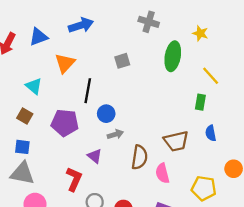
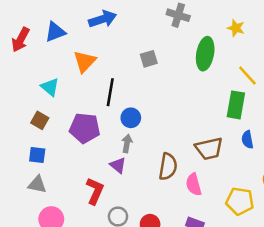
green rectangle: (200, 102) -> (236, 105), size x1.5
gray arrow: (115, 134) -> (127, 143), moved, turned -63
gray triangle: (22, 173) -> (37, 184), size x0.7

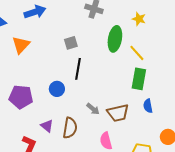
yellow line: (247, 75) -> (137, 53), moved
black line: (110, 92) -> (78, 69), moved
gray arrow: (127, 143) -> (93, 109), moved, turned 120
brown semicircle: (168, 167) -> (70, 128), moved

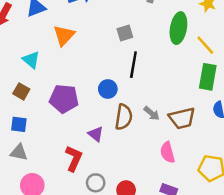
brown semicircle: (70, 128) -> (124, 117), moved

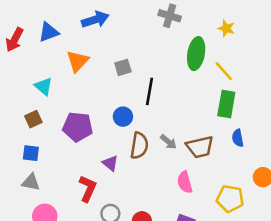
gray square: (125, 33) -> (123, 67), moved
brown square: (21, 91) -> (33, 119), turned 35

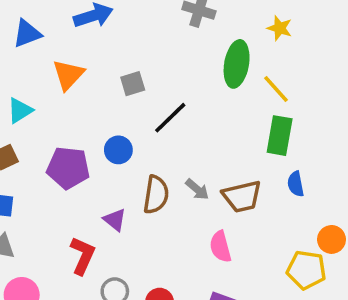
cyan triangle: (44, 86) -> (20, 111), turned 48
black line: (149, 91) -> (170, 118), turned 36
blue circle: (123, 117) -> (118, 150), moved
yellow pentagon: (230, 199) -> (306, 270), moved

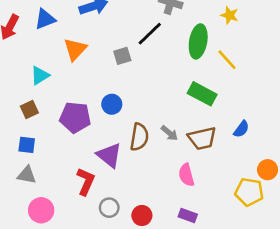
black line: (170, 118) -> (150, 34), moved
green rectangle: (280, 136) -> (202, 94), moved, turned -72
blue semicircle: (296, 184) -> (241, 129), turned -132
purple triangle: (115, 220) -> (109, 155), size x1.5

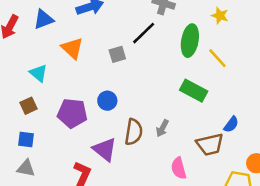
orange triangle: (75, 49) -> (72, 48), turned -30
cyan triangle: (40, 75) -> (38, 73), turned -48
gray arrow: (169, 133) -> (162, 128), turned 78
brown trapezoid: (202, 138) -> (210, 144), moved

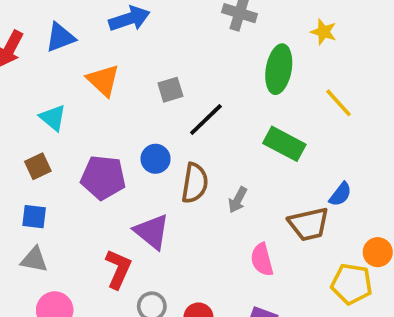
black line: (144, 33) -> (206, 120), moved
yellow line: (217, 58) -> (339, 103), moved
brown semicircle: (134, 132) -> (195, 183), moved

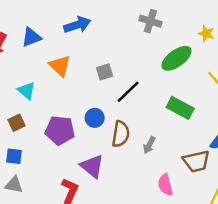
green ellipse: (279, 69) -> (176, 58), turned 44

